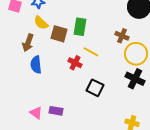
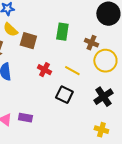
green rectangle: (80, 27) -> (62, 32), moved
yellow line: (91, 52) -> (72, 71), moved
black cross: (135, 79) -> (103, 97), moved, turned 30

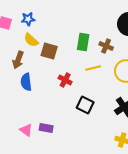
brown cross: (91, 43) -> (106, 46), moved
yellow line: (72, 71) -> (93, 68), moved, turned -42

